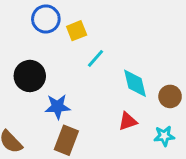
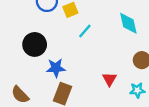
cyan diamond: (135, 83) -> (128, 23), moved
red triangle: (128, 121) -> (109, 79), turned -40

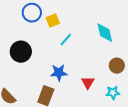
blue star: (56, 68) -> (59, 73), moved

